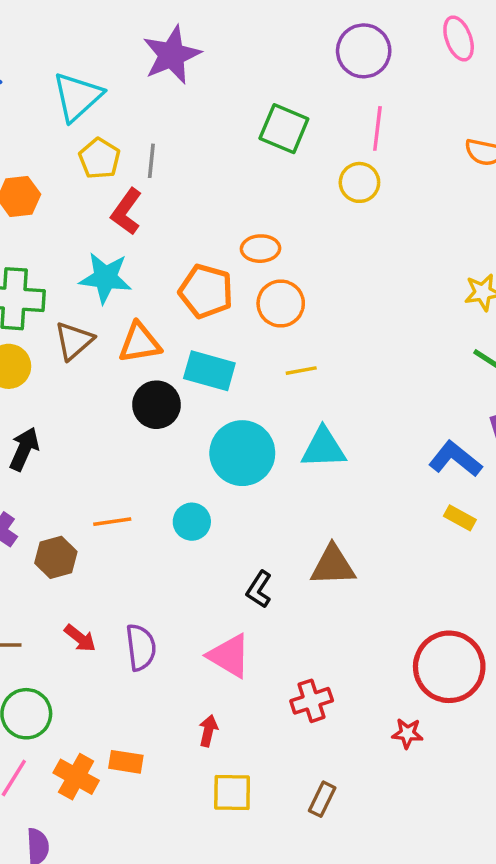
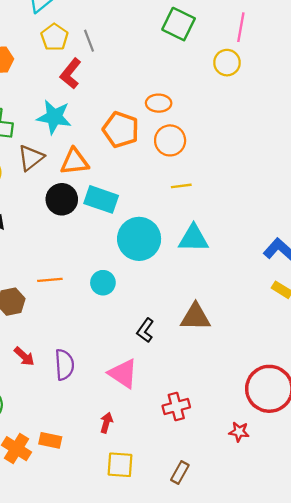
gray line: (151, 161) -> (89, 41), turned -30
cyan rectangle: (209, 371) -> (101, 199), moved
black circle: (157, 405) -> (62, 199), moved

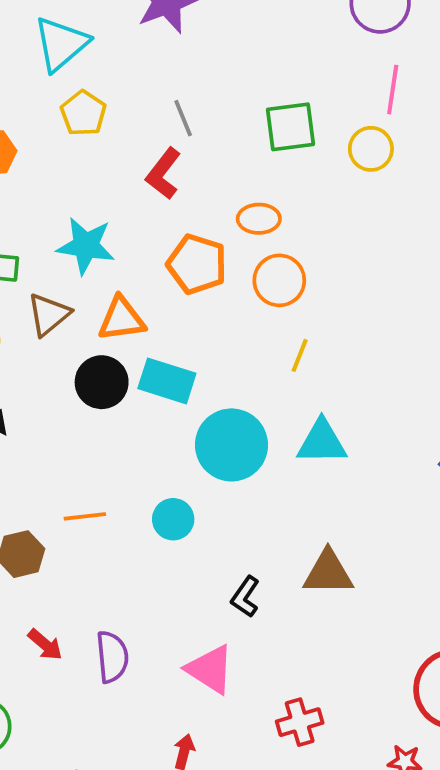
green square: (179, 24) -> (291, 127), moved, turned -32
gray line: (89, 41) -> (183, 118), moved
red L-shape: (71, 74) -> (163, 174), moved
yellow line: (181, 186) -> (300, 355), turned -60

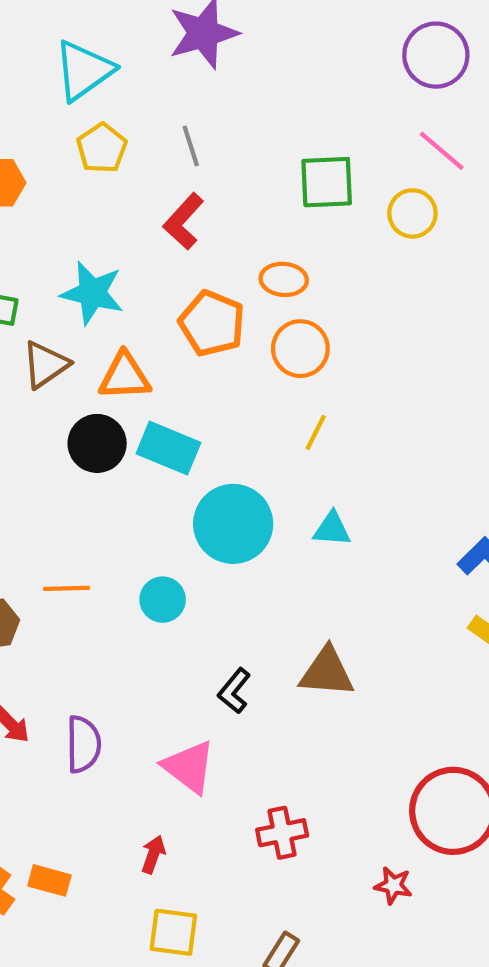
pink line: (393, 90) -> (442, 151), turned -63
gray line: (183, 118) -> (191, 146), moved
cyan triangle: (322, 442) -> (332, 529), size x0.7

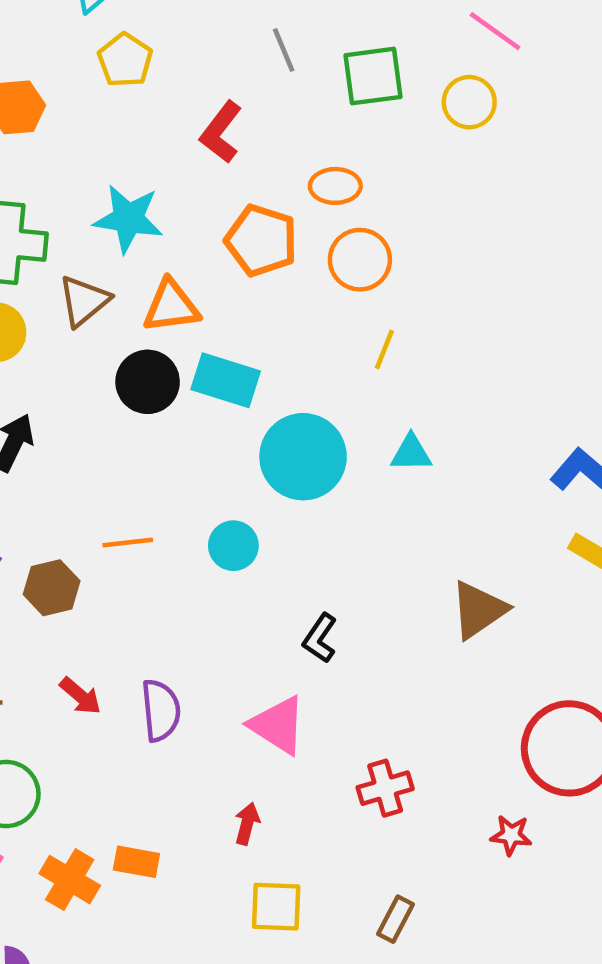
gray line: (191, 146) -> (284, 50), moved
brown triangle: (327, 672) -> (479, 610), moved, turned -34

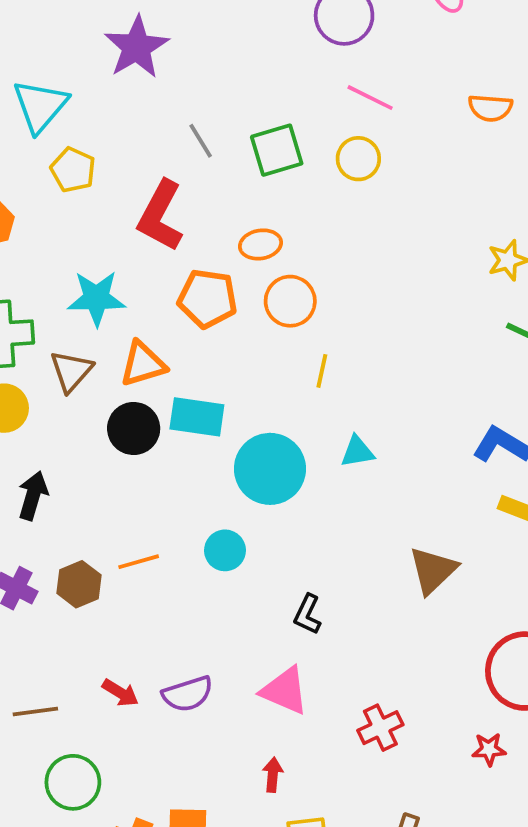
red L-shape: (221, 132) -> (160, 216), size x1.4
brown hexagon: (52, 588) -> (79, 584), moved
purple semicircle: (161, 710) -> (188, 694), turned 87

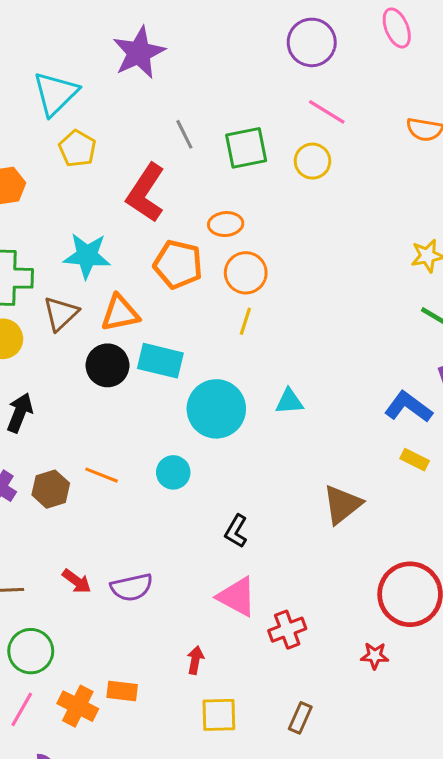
yellow line: (322, 371) -> (245, 321), moved
orange line: (139, 562) -> (102, 475), turned 32
pink triangle: (285, 691) -> (237, 597), moved

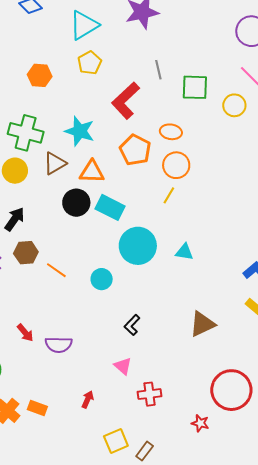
brown hexagon: (51, 489) -> (26, 253), moved
pink triangle: (237, 597) -> (123, 366), size x0.7
yellow square: (219, 715) -> (116, 441), moved, turned -35

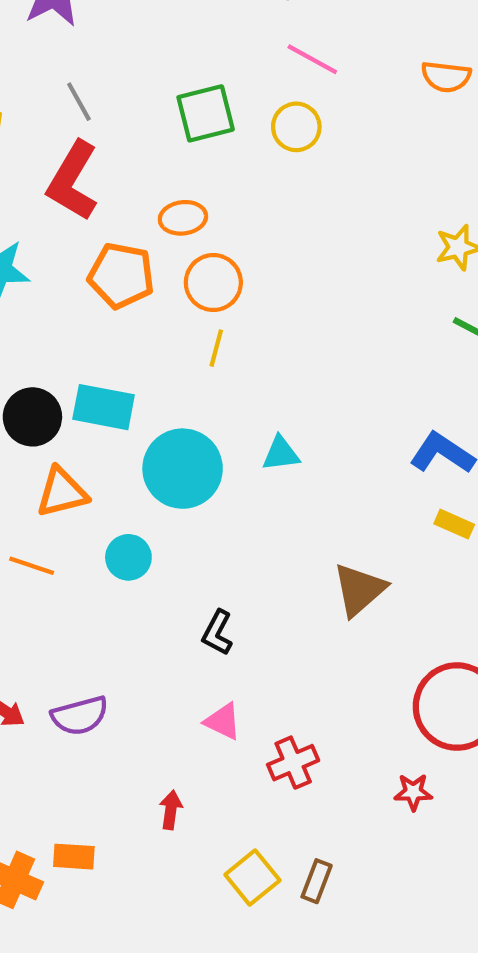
gray line: (158, 70) -> (79, 102), moved
orange triangle: (92, 172) -> (62, 492), moved

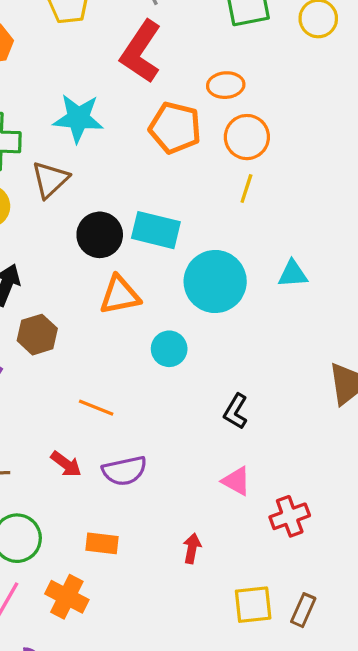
orange line: (32, 566) -> (96, 408), moved
orange rectangle: (74, 857) -> (102, 543), moved
yellow square: (252, 877) -> (253, 605), turned 30

